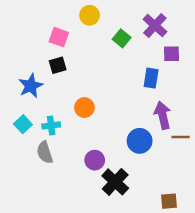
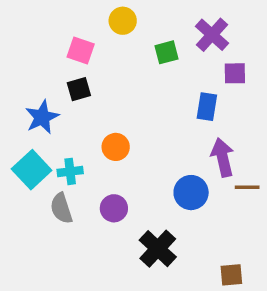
green square: (122, 38) -> (166, 52), turned 36
cyan square: (23, 124) -> (32, 170), size x1.5
purple circle: (95, 160) -> (114, 208), moved

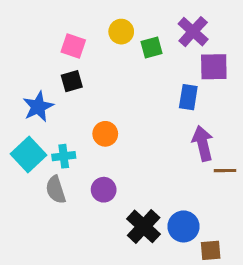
yellow circle: (123, 21) -> (121, 32), moved
purple square: (235, 73) -> (214, 67), size x1.4
blue circle: (191, 193) -> (184, 226), moved

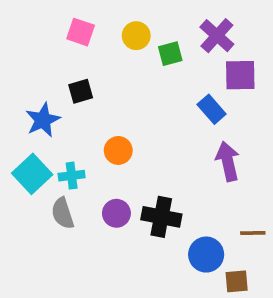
pink square: (73, 46) -> (81, 32), moved
blue rectangle: (188, 97) -> (212, 109), turned -50
brown line: (225, 171) -> (253, 233), moved
black cross: (144, 226) -> (161, 217), moved, turned -32

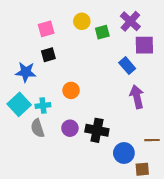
pink square: (81, 32) -> (46, 29), moved, turned -35
blue star: (43, 120) -> (26, 72), turned 30

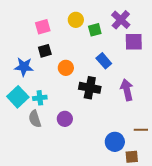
blue rectangle: (127, 66) -> (104, 61), moved
orange circle: (71, 90) -> (66, 68), moved
black cross: (97, 130) -> (90, 88), moved

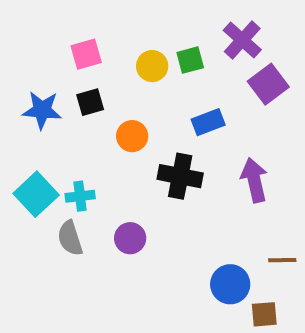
yellow circle: (76, 20) -> (152, 66), moved
purple square: (134, 42) -> (268, 84), turned -36
blue rectangle: (104, 61) -> (208, 122), turned -70
blue star: (24, 67) -> (42, 110), moved

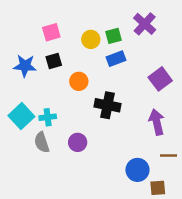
purple square: (268, 84) -> (160, 79), moved
blue rectangle: (208, 122) -> (116, 59), moved
purple arrow: (254, 180) -> (157, 122), moved

